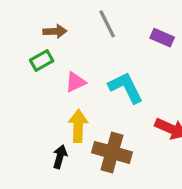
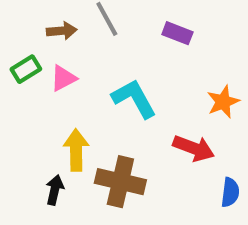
brown arrow: (55, 31) -> (62, 31), moved
pink triangle: (75, 82) -> (63, 78), moved

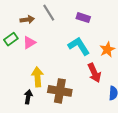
cyan L-shape: (134, 99) -> (79, 46), moved
red arrow: (194, 148) -> (94, 73), turned 48

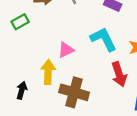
pink triangle: (29, 43) -> (66, 50), moved
black arrow: (28, 97) -> (22, 90), moved

